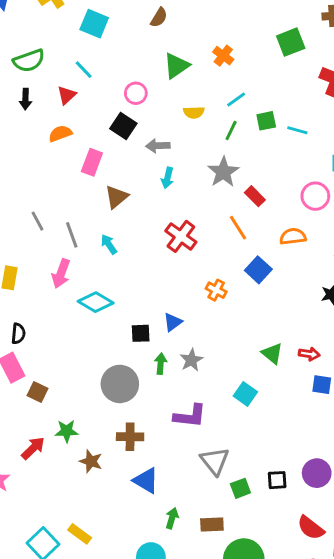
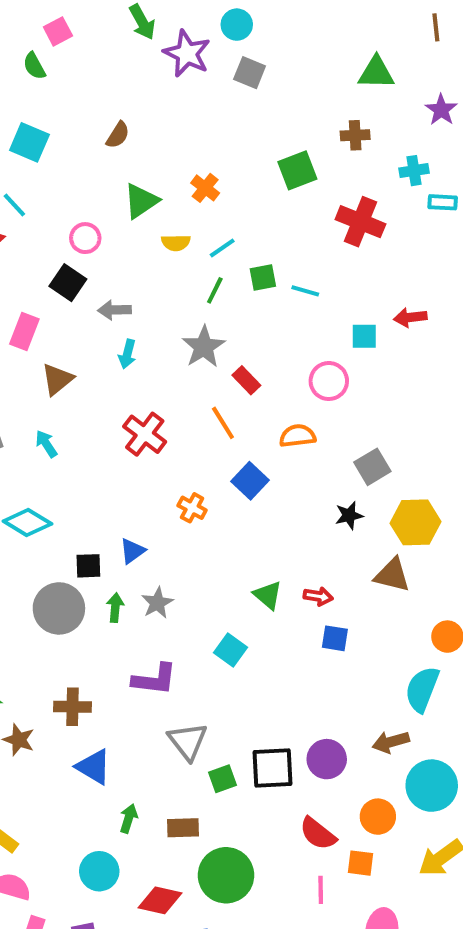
yellow semicircle: (194, 112) -> (176, 243), moved
gray circle: (120, 384) -> (59, 608), moved
black square: (277, 480) -> (273, 768), size x1.6

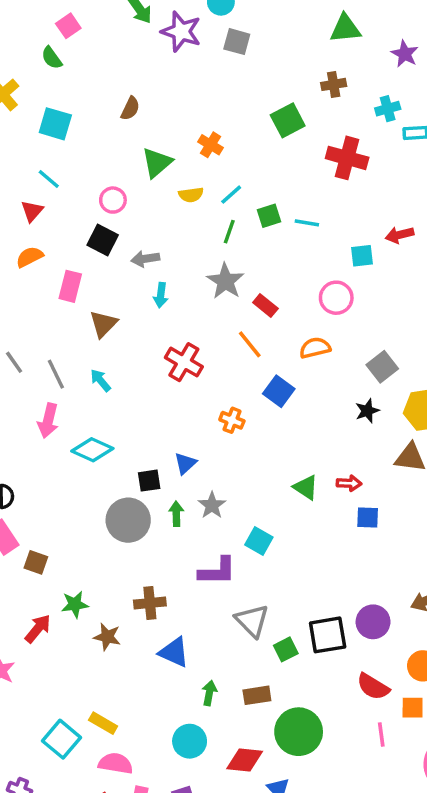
cyan square: (230, 650) -> (259, 541), moved

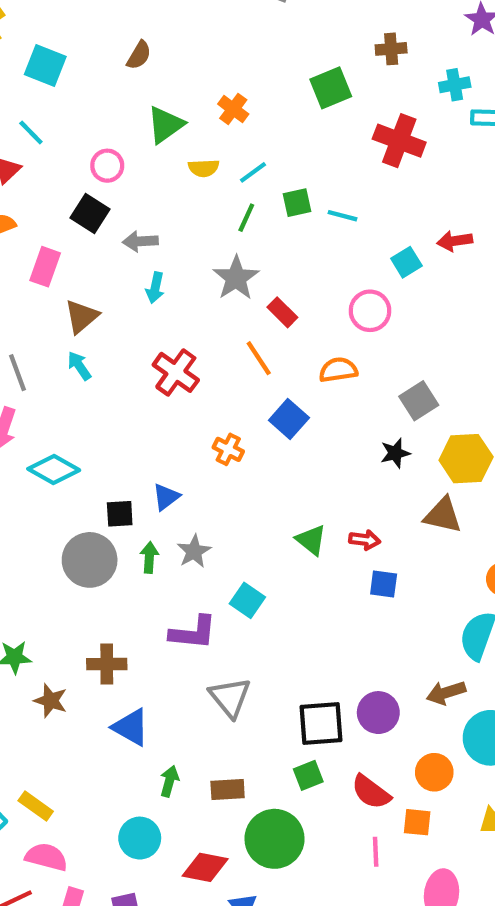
cyan square: (362, 256) -> (406, 262), turned -30
cyan arrow: (101, 380) -> (79, 366), moved
green square: (286, 649) -> (308, 775), moved

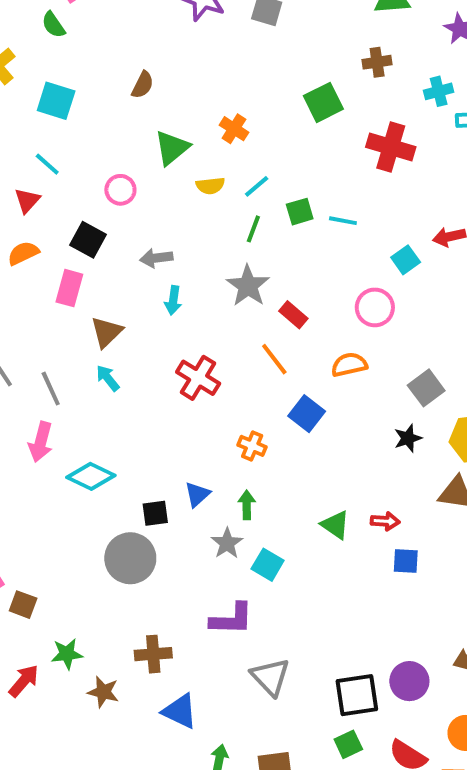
black square: (90, 213) -> (88, 240), moved
green arrow: (149, 557) -> (247, 505), moved
cyan square: (247, 600) -> (268, 565), moved

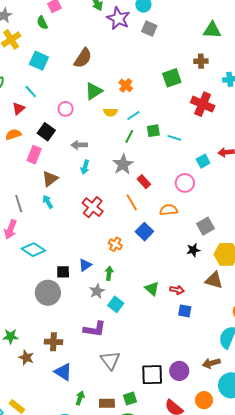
brown semicircle: (143, 85) -> (83, 58), size x1.5
green square: (348, 744) -> (130, 398), moved

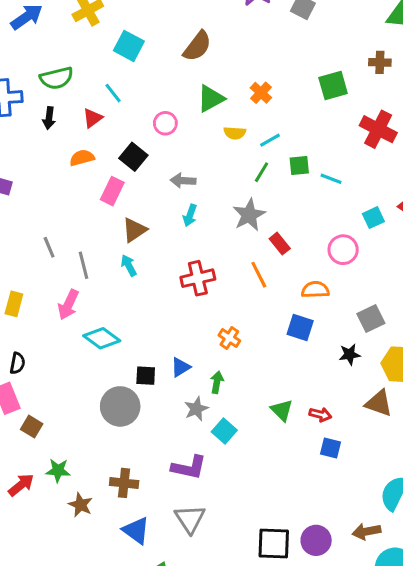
red cross: (93, 207) -> (198, 278), turned 35
blue square: (144, 232) -> (300, 328), moved, turned -30
gray triangle: (110, 360) -> (190, 519), moved

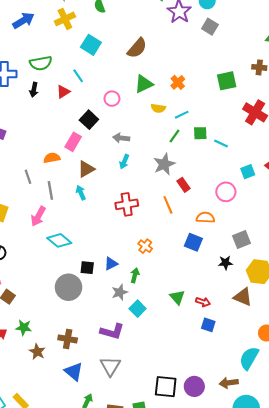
orange semicircle: (82, 158) -> (52, 158), moved

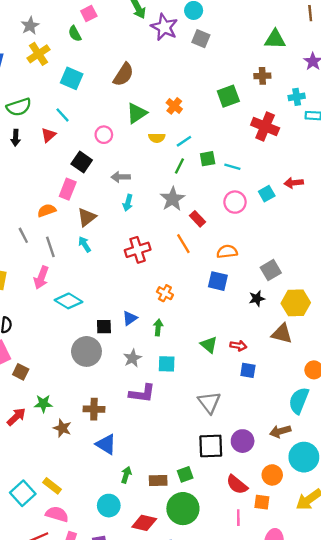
pink circle: (226, 192) -> (235, 202), moved
gray star: (120, 292) -> (132, 358), moved
cyan square: (138, 309) -> (167, 364), turned -35
gray triangle: (110, 366) -> (209, 402), moved

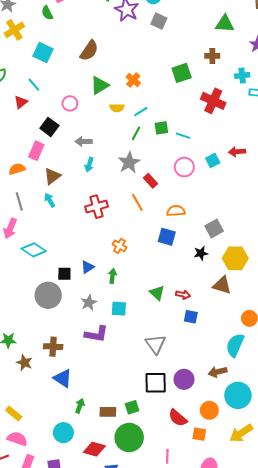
pink line: (238, 518) -> (167, 456), moved

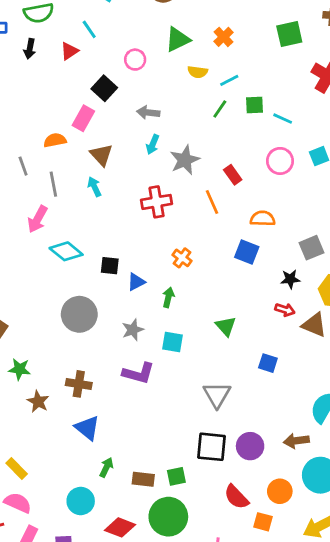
gray star: (129, 162) -> (185, 160), moved
brown triangle: (52, 176) -> (101, 155), turned -42
black square: (64, 274) -> (110, 266), moved
red arrow: (183, 295) -> (285, 310), moved

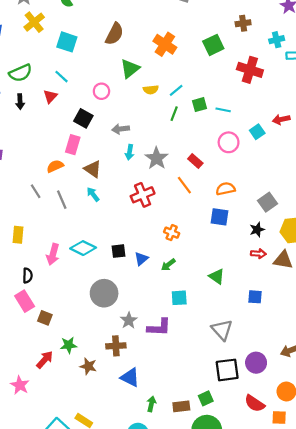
orange cross: (223, 37) -> (165, 44), moved, size x1.5
pink arrow: (38, 219) -> (53, 254), moved
green arrow: (168, 297) -> (168, 265), turned -128
gray star: (133, 330) -> (129, 320), moved

